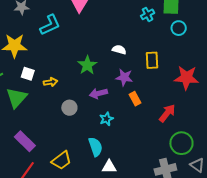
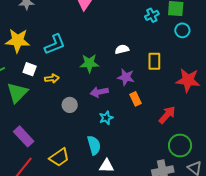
cyan L-shape: (50, 25) -> (55, 44), moved
white semicircle: (119, 50) -> (122, 49), turned -32
green star: (87, 65) -> (89, 63), turned 30

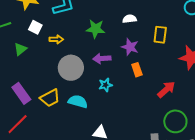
green triangle: (17, 93) -> (20, 49), size x0.6
gray circle: (70, 105) -> (71, 68), size x1.6
cyan semicircle: (94, 145) -> (78, 101), moved, turned -66
yellow trapezoid: (59, 157) -> (50, 98), moved

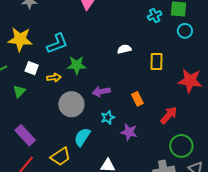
green star: (95, 29) -> (77, 65), moved
purple star: (130, 47) -> (129, 132), moved
yellow trapezoid: (50, 98) -> (61, 156), moved
cyan semicircle: (78, 101) -> (82, 137), turned -66

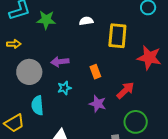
yellow rectangle: (157, 61) -> (117, 36), size x1.4
green star: (77, 65) -> (46, 20), moved
purple star: (129, 132) -> (98, 104), moved
cyan semicircle: (82, 137) -> (37, 105), turned -42

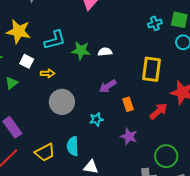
white semicircle: (86, 21) -> (105, 52), moved
purple arrow: (60, 62) -> (108, 86), moved, turned -30
red arrow: (125, 90) -> (158, 111), moved
cyan semicircle: (37, 105) -> (73, 146), moved

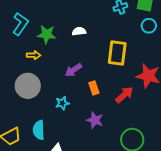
cyan L-shape: (55, 40) -> (20, 24), turned -40
white semicircle: (105, 52) -> (79, 31), moved
yellow arrow: (48, 73) -> (34, 55), moved

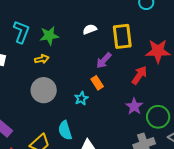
white semicircle: (79, 31) -> (90, 29), moved
purple arrow: (73, 70) -> (104, 61), moved
orange rectangle: (94, 88) -> (97, 83), moved
purple star: (95, 120) -> (134, 106), moved, turned 30

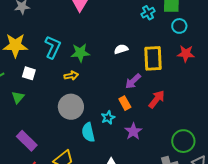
red star: (158, 51) -> (186, 54), moved, size x0.7
red arrow: (139, 75) -> (157, 99), moved
purple star: (134, 106) -> (133, 131), moved
cyan semicircle: (65, 130) -> (88, 132), moved

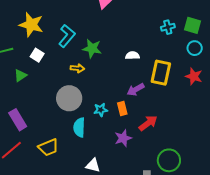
red arrow: (157, 99) -> (148, 123), moved
cyan star: (108, 118) -> (101, 110), moved

